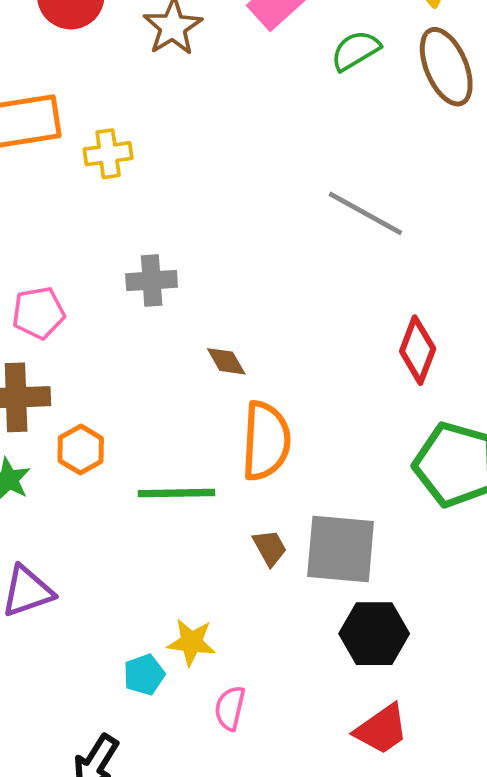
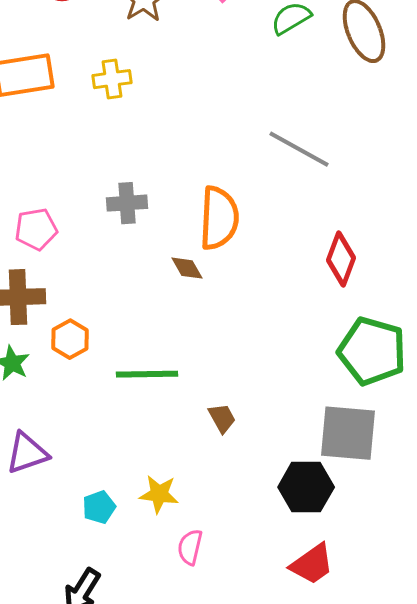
yellow cross: (108, 154) -> (112, 79), moved
orange semicircle: (266, 441) -> (219, 218), moved
gray square: (341, 549) -> (348, 433), moved
cyan pentagon: (144, 675) -> (99, 507), moved

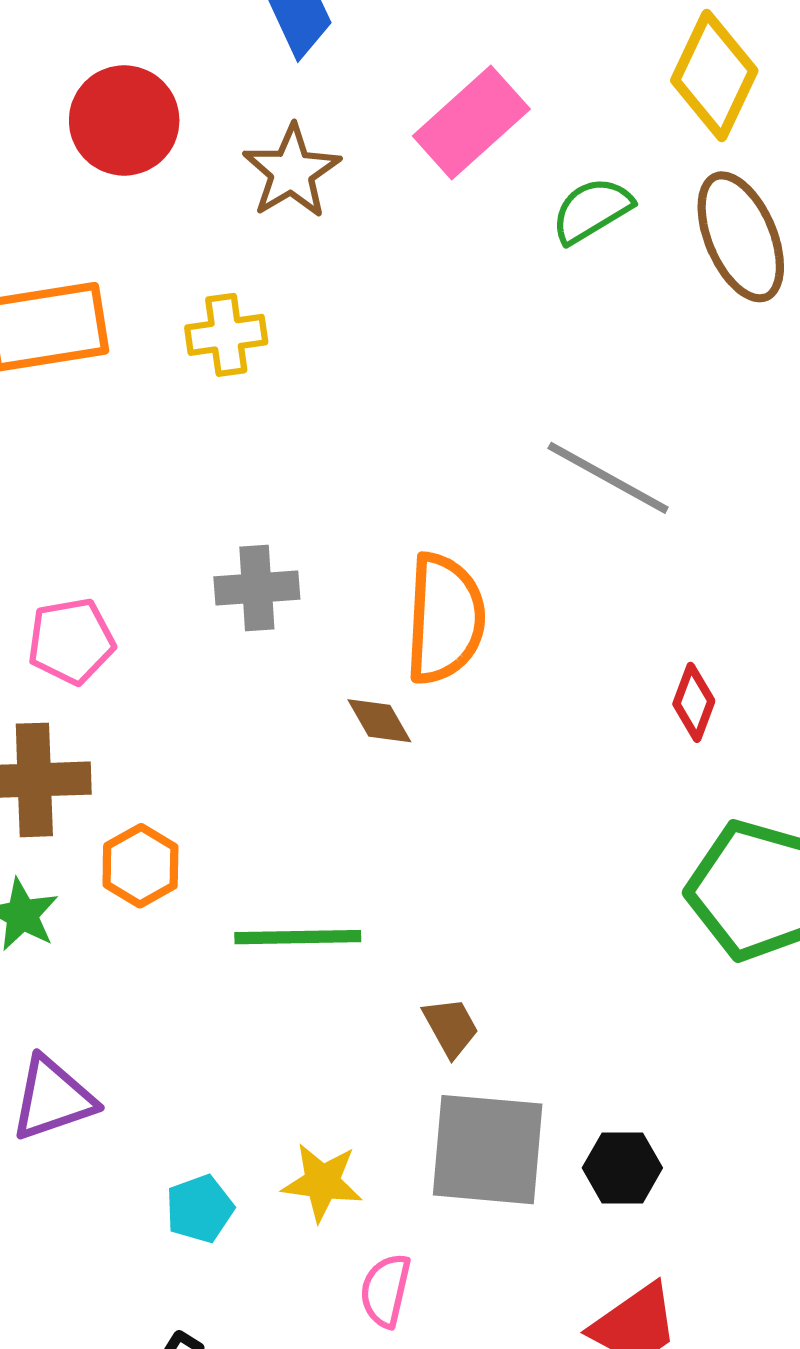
red diamond: (341, 259) -> (694, 702), size x0.7
gray square: (348, 433) -> (488, 1150), moved
black hexagon: (306, 487) -> (622, 1168), size x0.7

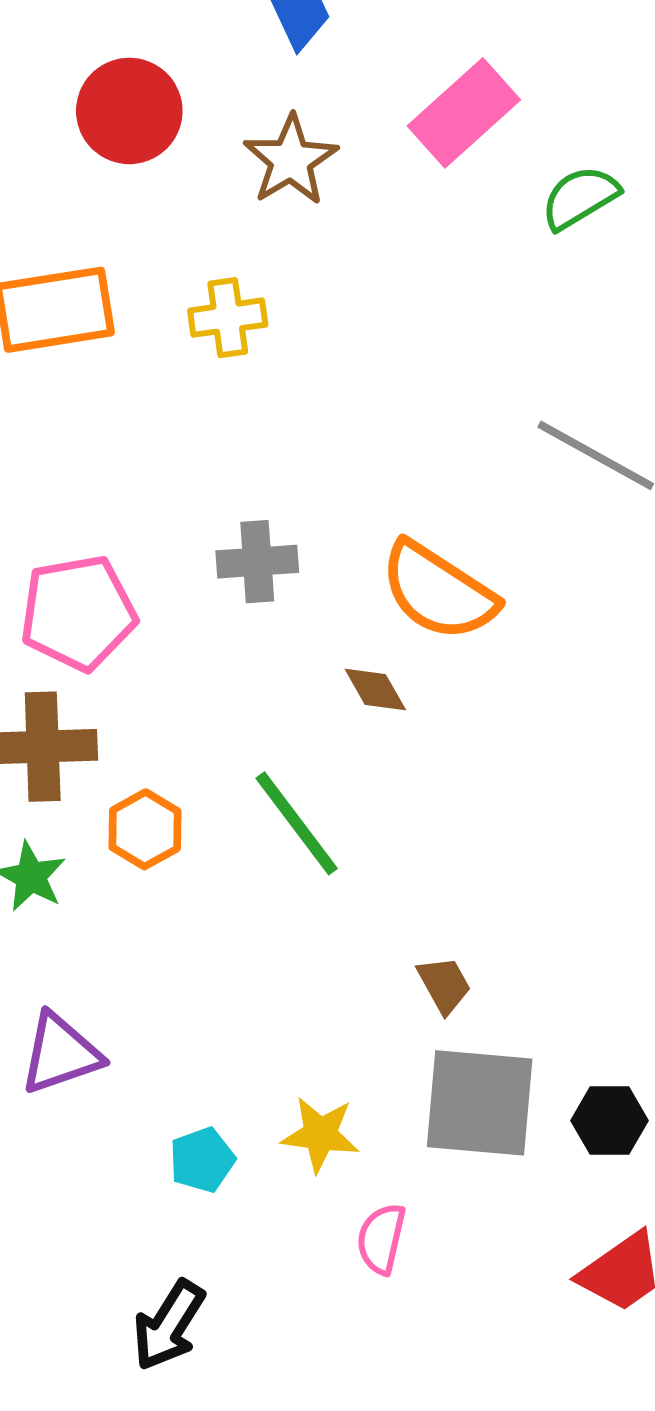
orange semicircle: (445, 619) -> (438, 591), turned 120
pink pentagon: (71, 641) -> (78, 613), size x1.4
green line: (298, 937) -> (297, 823), moved, turned 54

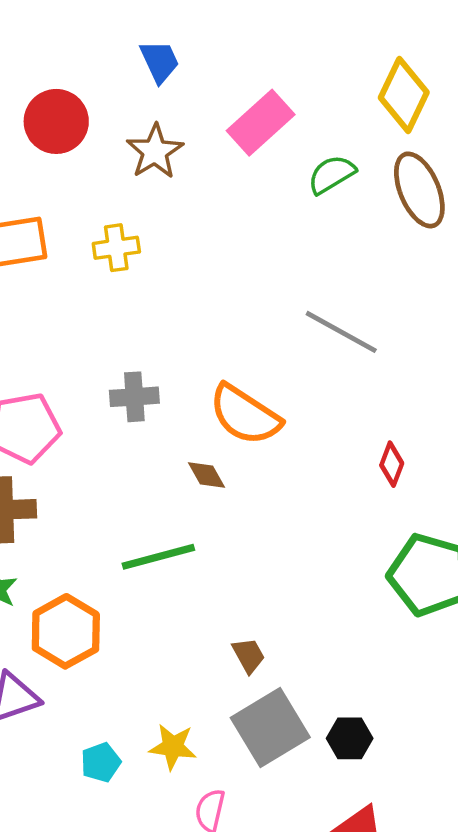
green line: (297, 823) -> (158, 557), turned -68
orange hexagon: (145, 829) -> (66, 631), moved, size x1.5
gray square: (480, 1103) -> (270, 728), turned -36

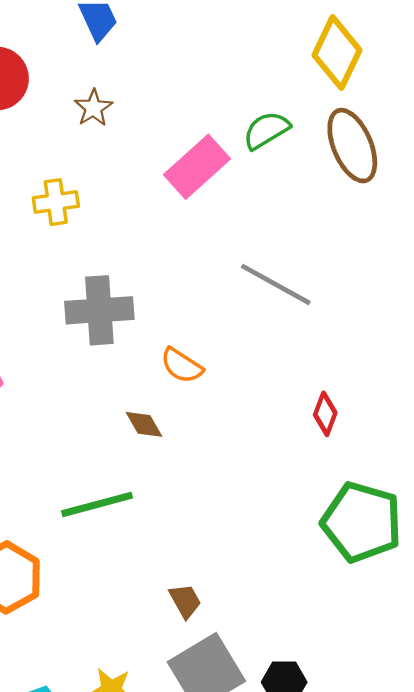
pink rectangle: (261, 123) -> (197, 167), moved
brown star: (155, 152) -> (93, 108), size x0.7
gray cross: (134, 397) -> (99, 310), moved, size x1.4
orange semicircle: (245, 415) -> (182, 366), size x0.6

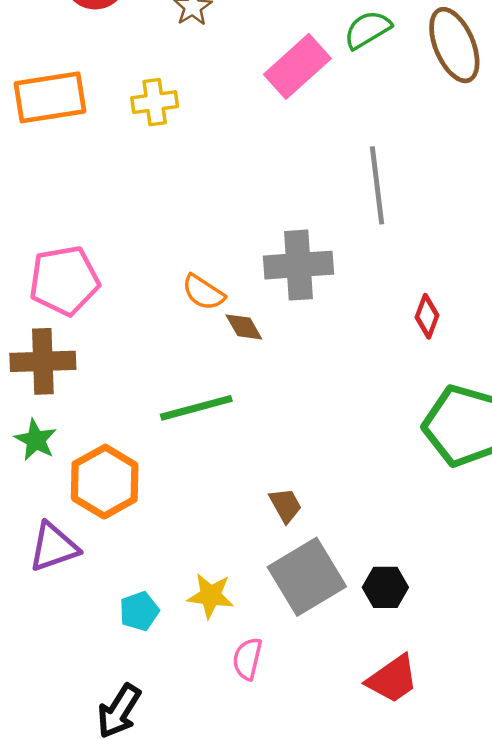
gray line: (276, 284) -> (377, 185), turned 54
gray cross: (99, 310) -> (299, 265), moved
orange semicircle: (182, 366) -> (203, 292), moved

